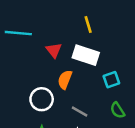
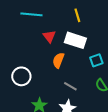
cyan line: (18, 33) -> (31, 14), moved
white circle: (42, 99) -> (21, 76), moved

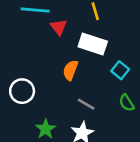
red triangle: (49, 36) -> (59, 27), moved
cyan square: (96, 60) -> (120, 70), turned -32

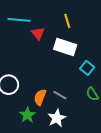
orange semicircle: (70, 70) -> (40, 97), moved

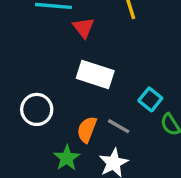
white rectangle: (65, 47) -> (95, 74), moved
cyan square: (87, 68) -> (150, 99), moved

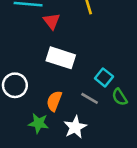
gray line: (119, 126) -> (90, 98), moved
green star: (67, 158) -> (39, 123), turned -30

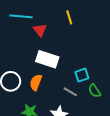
cyan square: (104, 77) -> (82, 75), turned 32
orange semicircle: (54, 101) -> (36, 82), moved

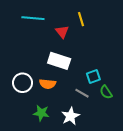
red triangle: (40, 30) -> (62, 32), moved
orange semicircle: (36, 82) -> (48, 84), turned -105

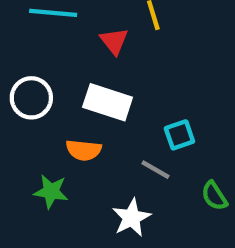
white circle: (23, 83) -> (31, 98), moved
green semicircle: (106, 92) -> (214, 196), moved
green star: (41, 113) -> (51, 191), moved

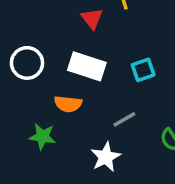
cyan square: (179, 135) -> (143, 70), moved
gray line: (155, 170) -> (124, 119), turned -60

